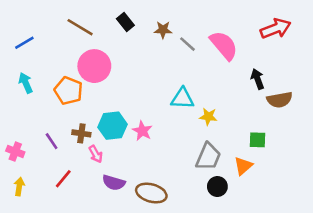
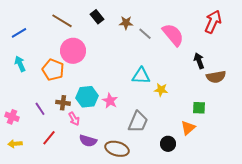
red arrow: (276, 28) -> (213, 22), turned -45
gray trapezoid: (208, 157) -> (138, 122), moved
yellow arrow: (19, 187) -> (15, 144), turned -104

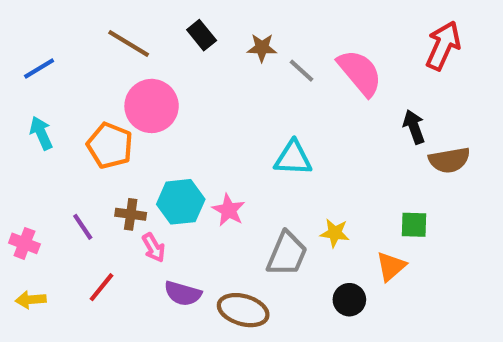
yellow star: (161, 90) -> (335, 233), moved

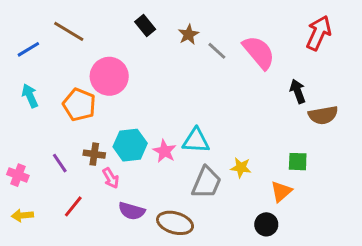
brown line: (129, 43) -> (69, 31), moved
brown star: (262, 48) -> (188, 34), turned -30
cyan triangle: (293, 158) -> (196, 141), moved
black circle: (349, 300) -> (266, 224), moved

